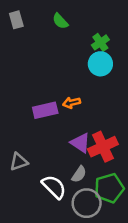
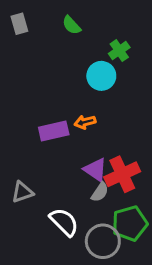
cyan circle: (100, 64) -> (101, 76), moved
gray semicircle: (79, 174) -> (100, 192), moved

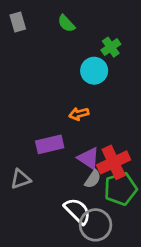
purple rectangle: (54, 131) -> (50, 144), moved
white semicircle: (64, 222) -> (77, 211), moved
green pentagon: (130, 223) -> (121, 189), moved

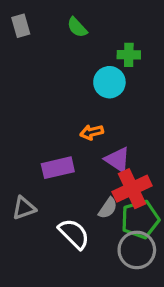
green cross: (111, 47) -> (129, 55), turned 36
purple triangle: (89, 158) -> (117, 160), moved
white semicircle: (77, 211) -> (74, 234), moved
gray circle: (96, 225) -> (137, 250), moved

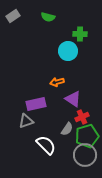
gray rectangle: (21, 26) -> (13, 16), turned 72
green semicircle: (77, 27) -> (48, 17), turned -32
red cross: (132, 189) -> (82, 117), size x0.6
gray triangle: (24, 208) -> (26, 121), moved

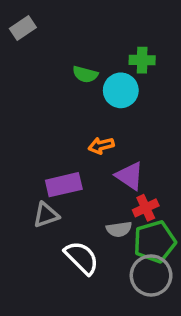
green semicircle: (48, 17) -> (85, 74), moved
gray semicircle: (67, 129) -> (119, 229), turned 48

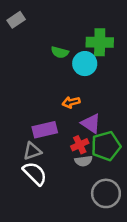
green cross: (142, 60) -> (100, 42), size x1.5
red cross: (146, 208) -> (80, 145), moved
green pentagon: (155, 242) -> (106, 146), moved
white semicircle: (82, 258) -> (35, 173), moved

